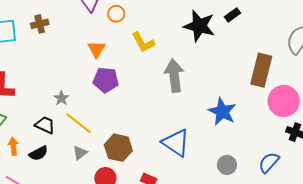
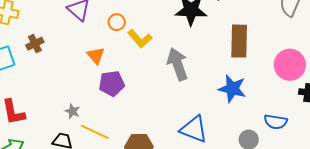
orange circle: (116, 14) -> (117, 22), moved
brown rectangle: (261, 70) -> (239, 41), moved
blue semicircle: (269, 162) -> (276, 122), moved, turned -110

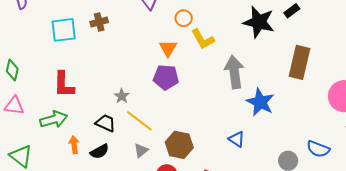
orange triangle: (96, 56) -> (168, 48), moved
blue star: (232, 89) -> (260, 102), moved
blue triangle: (194, 129) -> (237, 139), size x0.6

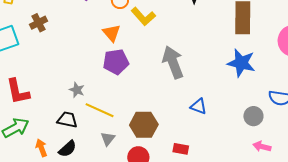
gray arrow: (234, 72) -> (173, 62), moved
blue star: (260, 102) -> (241, 63), moved

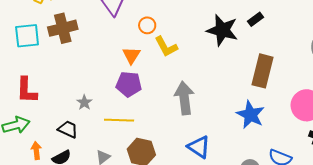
brown cross: (38, 23) -> (63, 28), size x1.6
blue triangle: (199, 106) -> (199, 147), size x1.4
yellow line: (100, 110) -> (119, 120), moved, turned -36

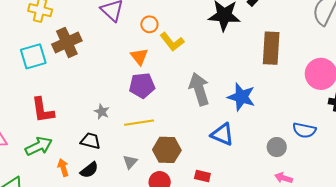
blue star: (251, 115) -> (241, 97), moved

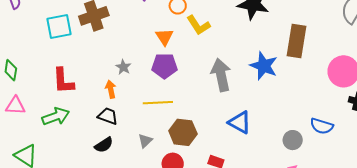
blue star: (241, 97) -> (264, 66), moved
gray star: (102, 112) -> (123, 67), moved
orange arrow: (63, 168) -> (111, 89), moved

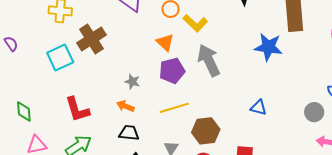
gray arrow: (221, 75) -> (209, 60), moved
orange arrow: (111, 89) -> (125, 106), turned -42
blue triangle: (240, 122) -> (259, 108), size x0.7

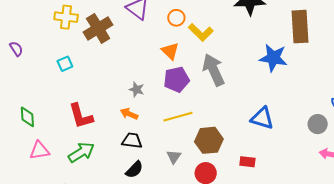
brown cross: (91, 39) -> (98, 28), moved
cyan square: (60, 58) -> (65, 64), size x0.6
blue triangle: (259, 108) -> (262, 118), size x1.4

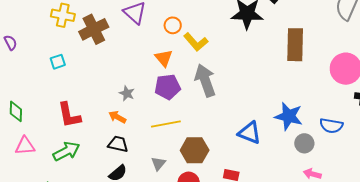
blue star: (273, 58) -> (289, 116), moved

